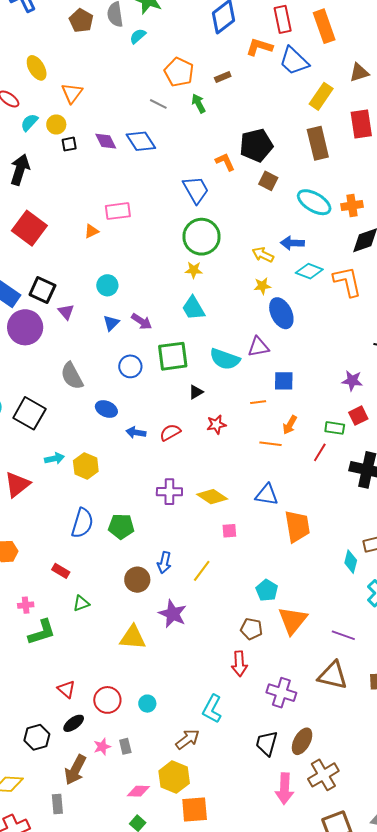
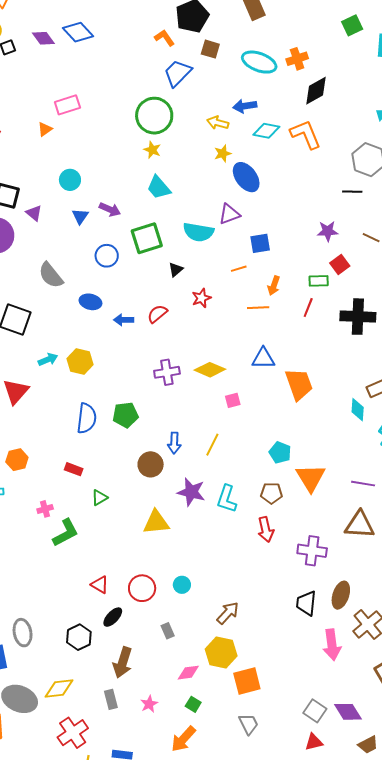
blue trapezoid: (196, 190) -> (178, 73), moved, turned -96
yellow star: (194, 270) -> (152, 150), turned 30
cyan L-shape: (212, 709) -> (227, 499), moved
pink star: (102, 747) -> (149, 704), moved

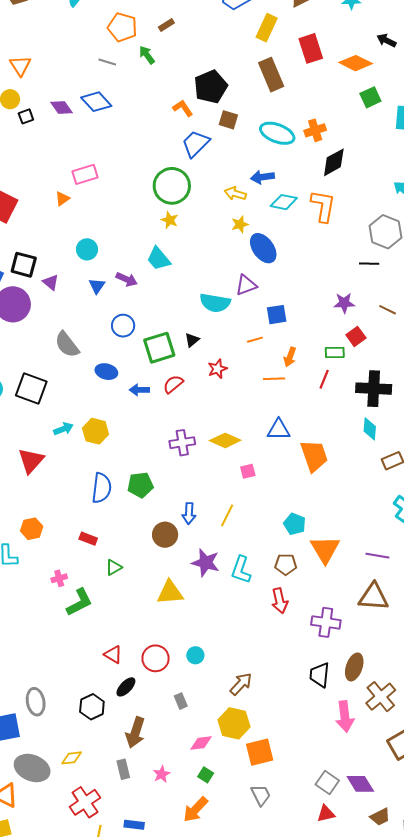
orange L-shape: (306, 134) -> (323, 206), turned 32
cyan trapezoid: (159, 187) -> (159, 259), moved
green square: (147, 238) -> (159, 348), moved
cyan diamond: (358, 410) -> (370, 429), moved
yellow diamond: (59, 688) -> (72, 758), size x0.7

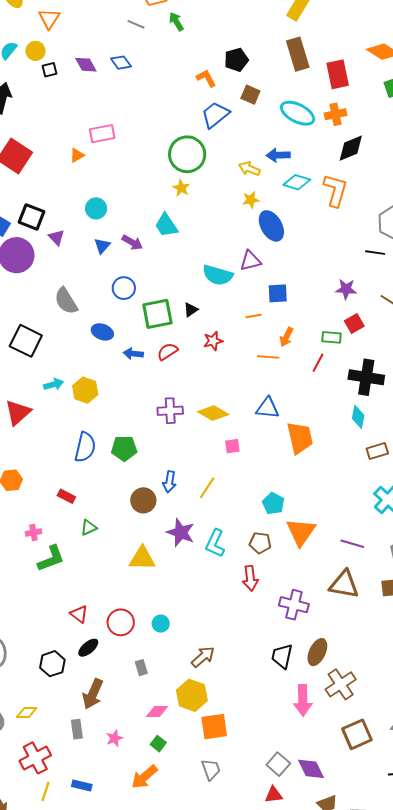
red rectangle: (311, 48) -> (338, 74), moved
black pentagon: (211, 87) -> (236, 60), size x0.7
blue diamond: (96, 102) -> (121, 63), size x0.7

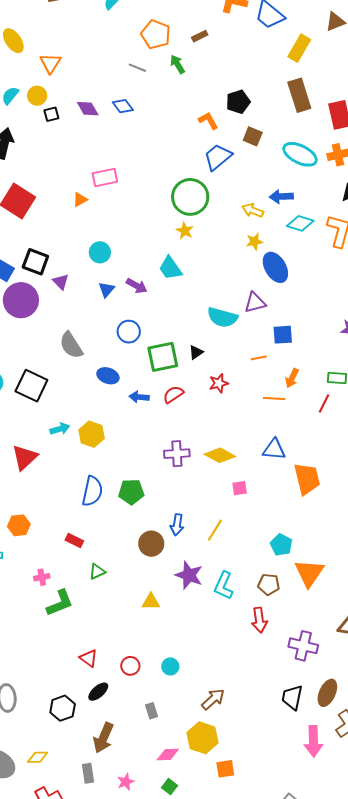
yellow triangle: (142, 558) -> (151, 602), size x0.7
red circle: (121, 622) -> (130, 666), size x0.7
orange square: (214, 727) -> (225, 769), size x0.7

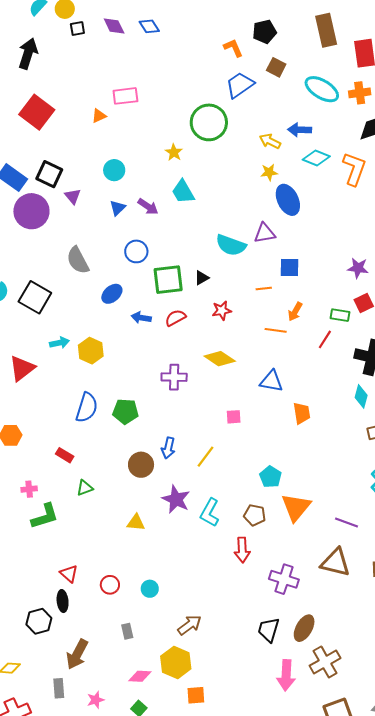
yellow star: (185, 231) -> (174, 152), moved
blue ellipse: (108, 376) -> (112, 294), turned -65
yellow diamond: (220, 455) -> (220, 359), moved
orange trapezoid: (307, 479) -> (302, 413), size x0.7
black ellipse: (98, 692) -> (63, 601), moved, turned -60

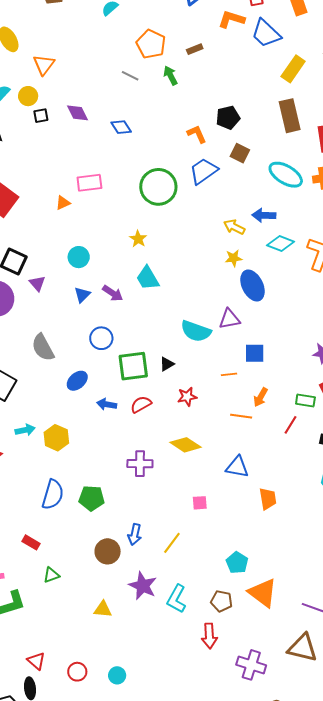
blue diamond: (149, 26) -> (121, 127), moved
green circle: (209, 122) -> (158, 187), moved
orange triangle: (296, 507) -> (263, 593), turned -32

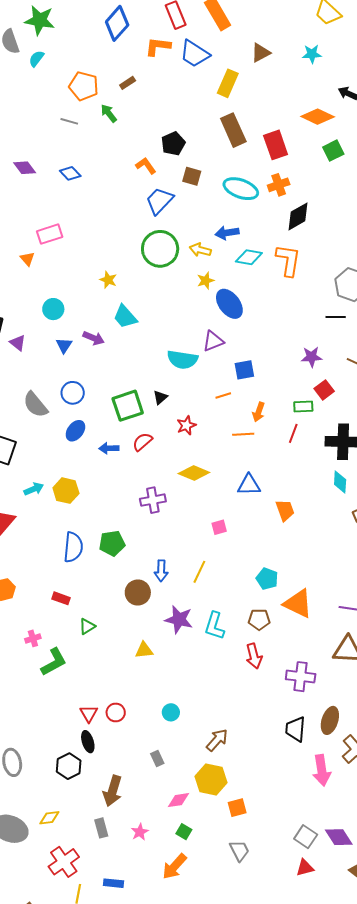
green circle: (158, 187) -> (160, 249), moved
orange triangle: (63, 203) -> (27, 259), turned -35
blue circle: (101, 338) -> (73, 393), moved
red triangle: (36, 661) -> (89, 714), turned 30
red circle: (77, 672) -> (116, 712), moved

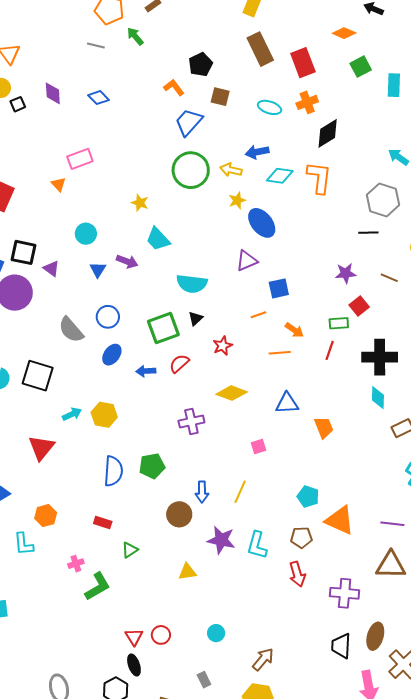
orange diamond: (318, 117) -> (344, 33), size x0.7
purple diamond: (25, 168) -> (53, 93), turned 35
cyan ellipse: (241, 189) -> (270, 107), size x0.7
cyan semicircle: (182, 359) -> (192, 284), moved
orange arrow: (259, 412) -> (294, 330), turned -72

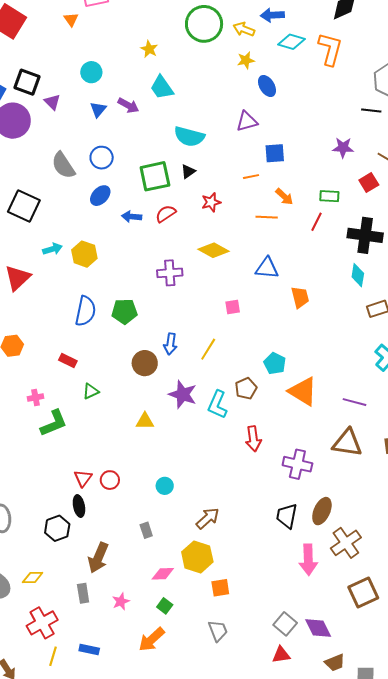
blue ellipse: (262, 223) -> (267, 86), size x0.7
red square: (359, 306) -> (369, 182), moved
brown pentagon: (301, 537) -> (246, 388), moved, turned -30

